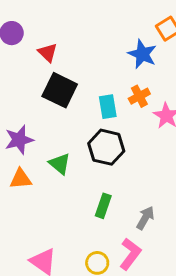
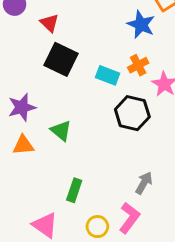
cyan rectangle: (108, 107) -> (108, 75), turned -60
black hexagon: (106, 147) -> (132, 113), moved
green rectangle: (103, 206) -> (74, 190), moved

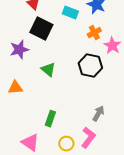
cyan rectangle: (108, 75) -> (70, 13), moved
purple star: (22, 107) -> (19, 50), moved
green triangle: (61, 131) -> (48, 70), moved

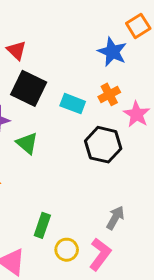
cyan rectangle: (70, 13) -> (73, 104), moved
green triangle: (48, 70) -> (27, 143), moved
yellow circle: (66, 144) -> (67, 250), moved

